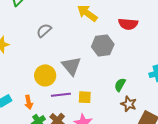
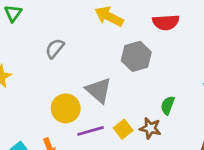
yellow square: (85, 97) -> (123, 129), turned -32
brown star: (129, 104) -> (150, 128), moved

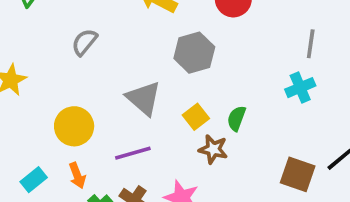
yellow circle: (66, 108) -> (74, 126), moved
yellow square: (123, 129) -> (196, 117), moved

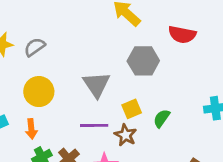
gray semicircle: (84, 42) -> (35, 47), moved
brown star: (213, 149) -> (125, 135), moved
purple line: (133, 153) -> (94, 125), moved

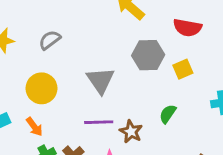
gray semicircle: (35, 47) -> (50, 40), moved
yellow square: (132, 109) -> (183, 69), moved
orange arrow: (31, 129) -> (34, 127), turned -30

